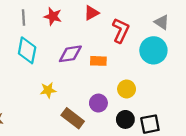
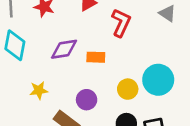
cyan circle: (153, 50) -> (158, 80), moved
purple circle: (98, 103) -> (87, 100), moved

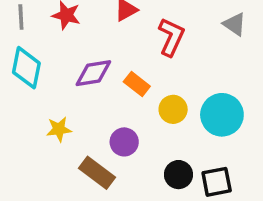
orange rectangle: (96, 57) -> (137, 84), turned 36
yellow circle: (128, 89) -> (173, 109), moved

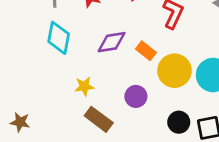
yellow circle: (173, 109) -> (174, 71), size x1.5
brown rectangle: (97, 173) -> (99, 119), moved

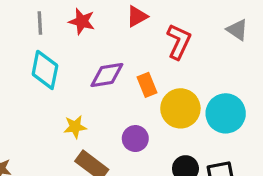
orange rectangle: (146, 51) -> (147, 85), turned 30

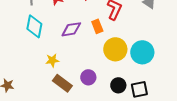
orange rectangle: (147, 85) -> (97, 26), moved
purple circle: (135, 139) -> (88, 77), moved

